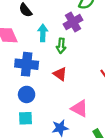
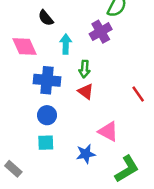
green arrow: (61, 46) -> (84, 69), moved

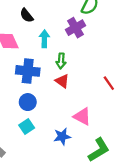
cyan square: (46, 143) -> (27, 126), turned -32

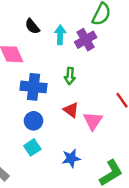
cyan arrow: (44, 39) -> (60, 35), moved
red triangle: (62, 81) -> (71, 110), moved
pink triangle: (82, 117) -> (93, 121), moved, turned 36

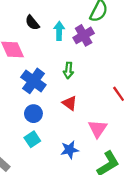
blue cross: (34, 87) -> (33, 81), turned 30
pink triangle: (93, 121) -> (98, 129), moved

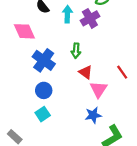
red triangle: (70, 103) -> (86, 72), moved
pink triangle: (98, 129) -> (99, 89), moved
blue star: (70, 150) -> (93, 115), moved

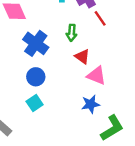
red line: (122, 72) -> (100, 18), moved
pink triangle: (99, 89) -> (97, 76), turned -42

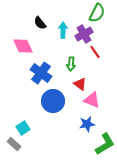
blue circle: (36, 77) -> (53, 101), moved, size x1.5
cyan square: (35, 103) -> (23, 128), moved

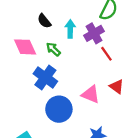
green arrow: (71, 64) -> (53, 49), moved, turned 128
red triangle: (80, 84) -> (117, 87), moved
pink triangle: (92, 100) -> (91, 94), moved

